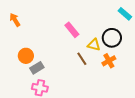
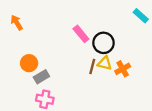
black circle: (112, 38) -> (103, 43), moved
yellow triangle: (94, 45) -> (105, 63), moved
brown line: (82, 59) -> (92, 67), turned 48

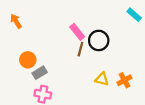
yellow triangle: (105, 63) -> (102, 79), moved
brown line: (92, 67) -> (80, 49), moved
orange cross: (123, 69) -> (124, 80), moved

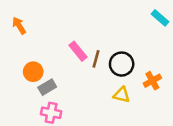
pink rectangle: (77, 32) -> (78, 51), moved
black circle: (99, 40) -> (122, 64), moved
orange cross: (124, 80) -> (152, 81), moved

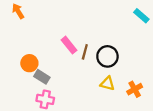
orange arrow: (19, 26) -> (18, 11), moved
orange cross: (152, 81) -> (135, 89), moved
gray rectangle: (47, 87) -> (42, 77), turned 63

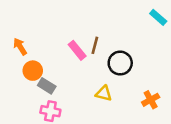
orange arrow: (18, 11) -> (20, 47), moved
brown line: (85, 52) -> (95, 45), moved
yellow triangle: (107, 84) -> (104, 93), moved

